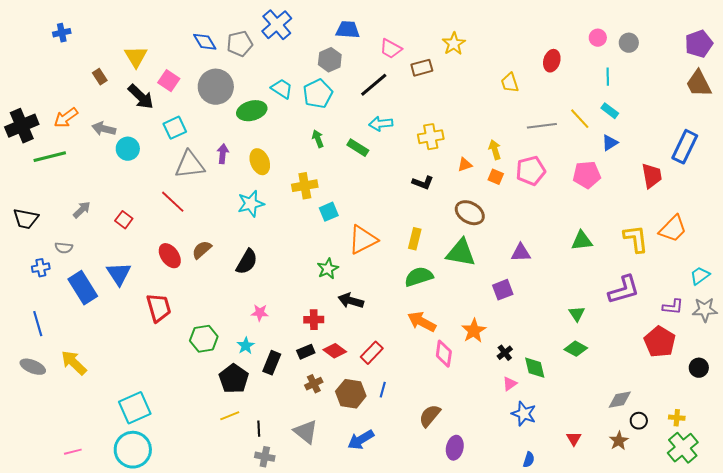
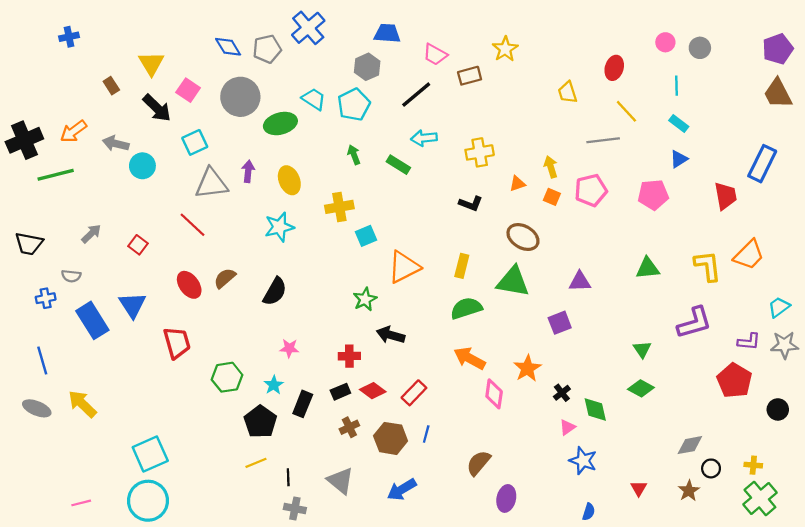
yellow line: (580, 119) -> (626, 111), moved

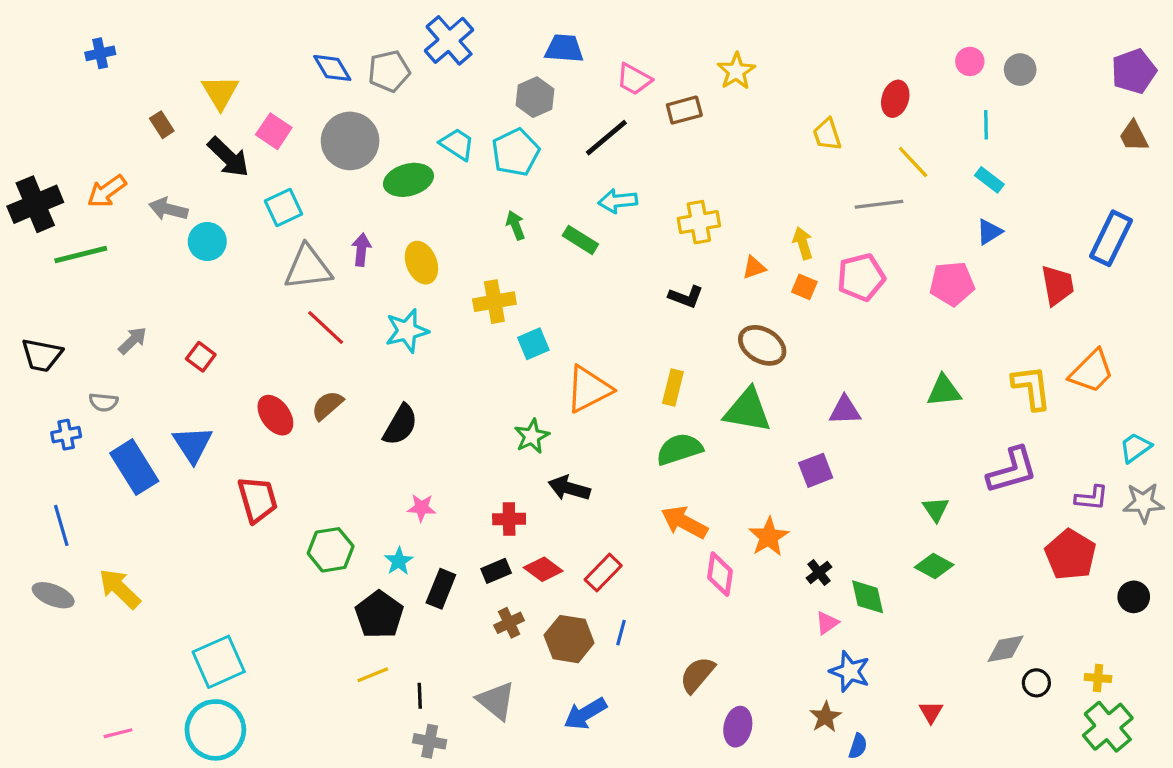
brown trapezoid: (778, 93) -> (1134, 136), size x0.7
red line: (193, 225) -> (326, 328), moved
brown star: (689, 491) -> (825, 717), moved

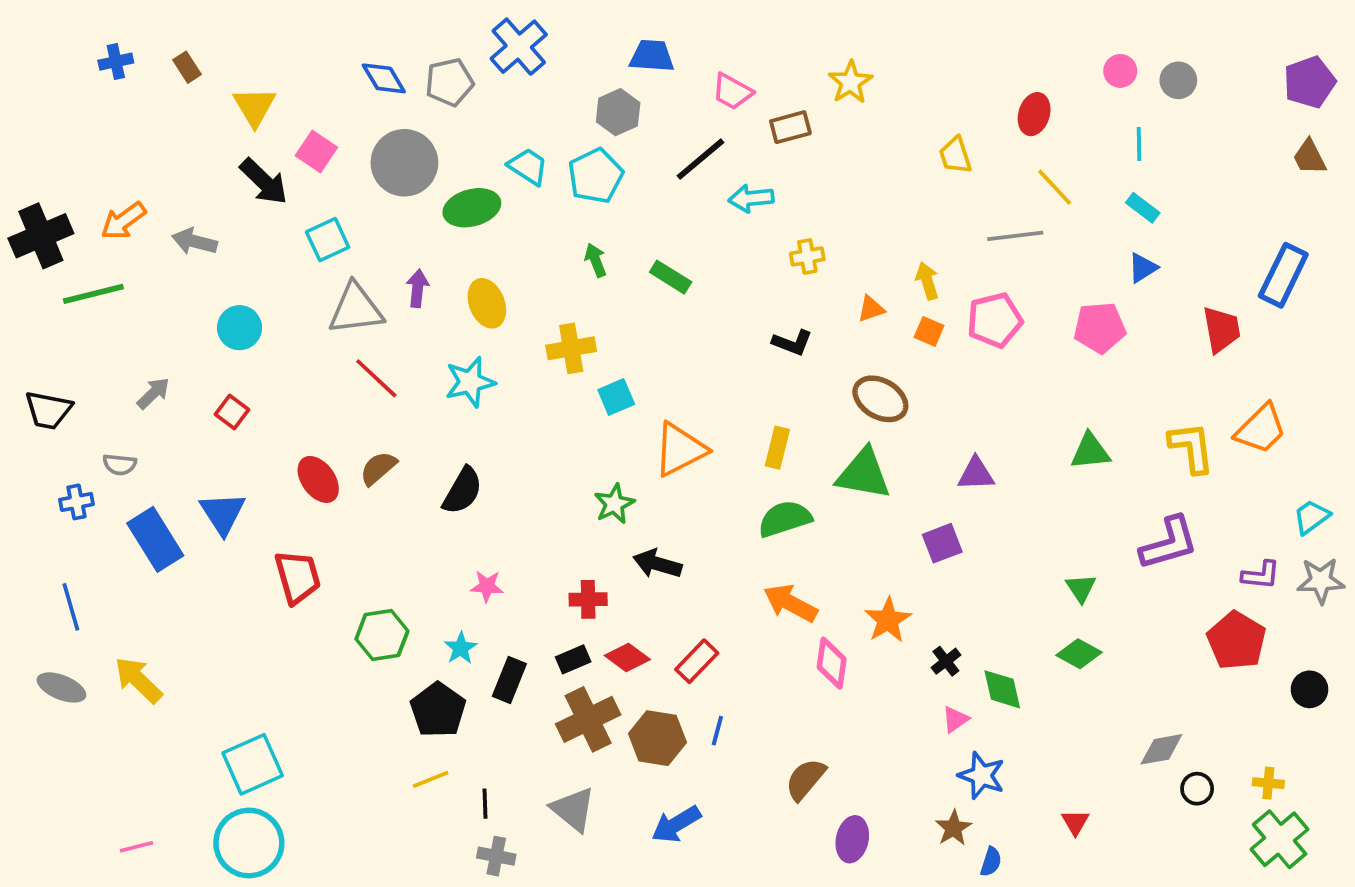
brown rectangle: (162, 125) -> (187, 67), moved
cyan arrow: (618, 201) -> (751, 198), moved
yellow cross: (699, 222) -> (807, 256), size x0.7
cyan circle: (207, 242) -> (240, 328), moved
brown cross: (509, 623) -> (588, 719), size x1.8

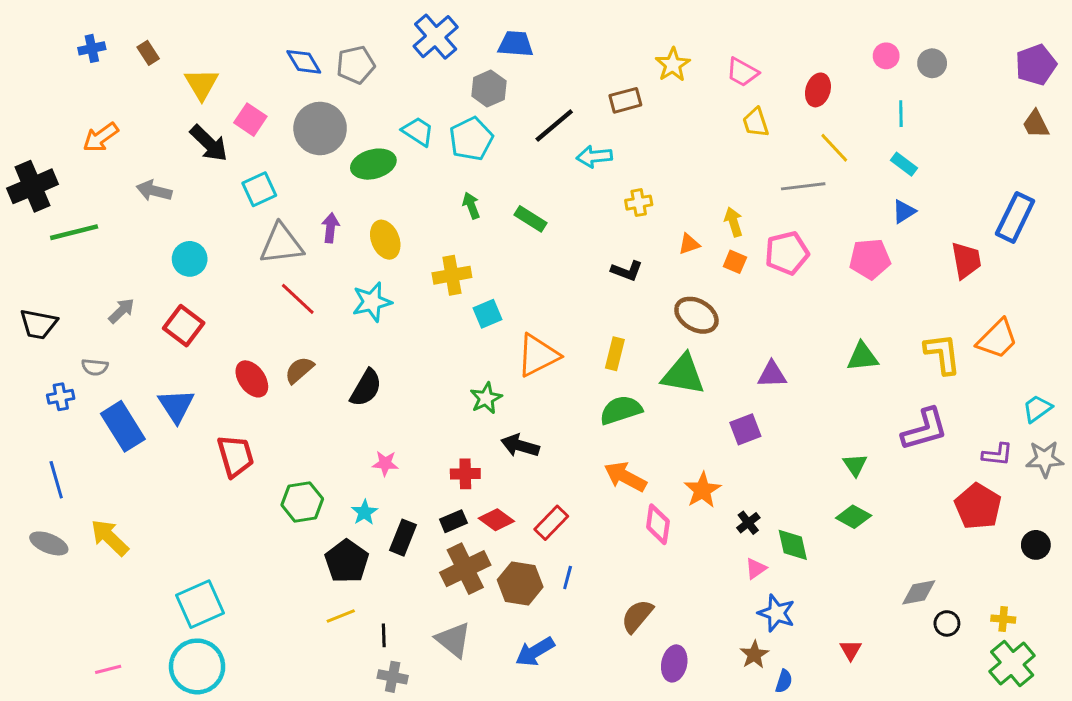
blue cross: (519, 47) -> (436, 37), moved
pink trapezoid: (732, 92) -> (742, 72), moved
orange arrow: (123, 221) -> (101, 137), moved
red square: (232, 412) -> (184, 326), size x1.5

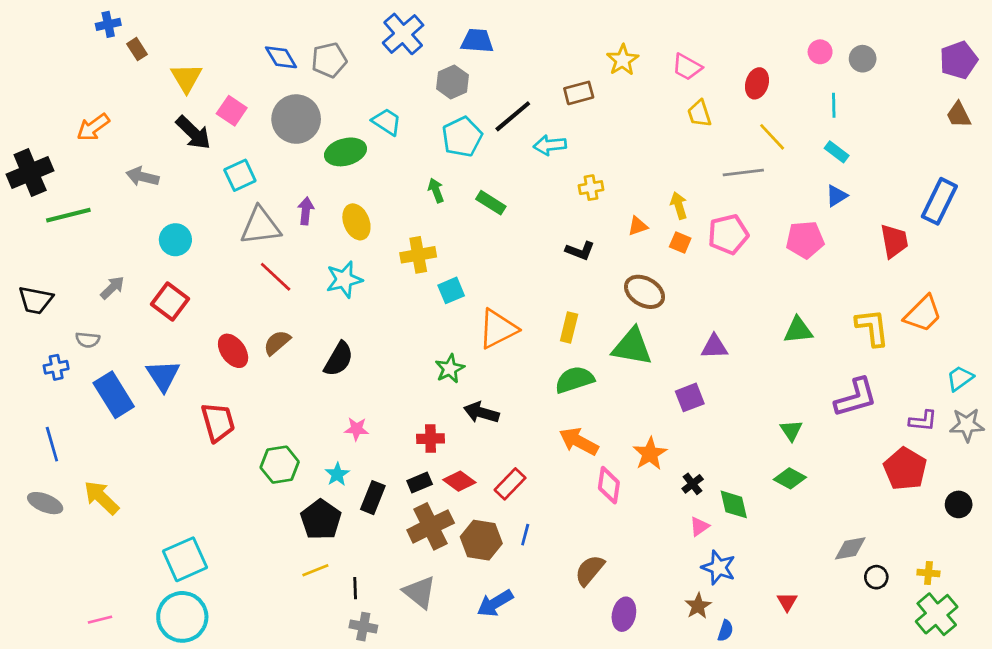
blue cross: (92, 48) -> (108, 24), moved
cyan pentagon: (471, 139) -> (462, 137), moved

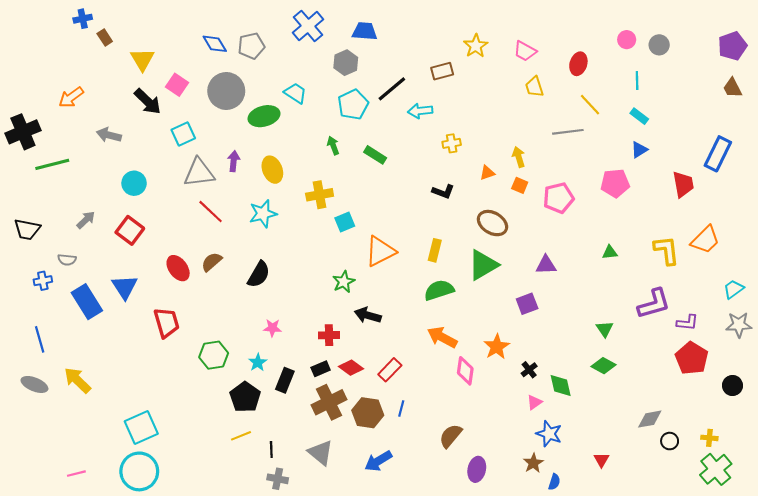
pink pentagon: (728, 234) -> (559, 198), moved
green triangle: (798, 330) -> (610, 252), size x0.7
green triangle: (632, 347) -> (483, 265), turned -40
purple L-shape: (923, 421) -> (687, 323), moved

